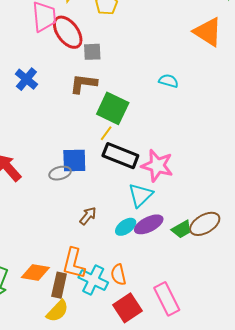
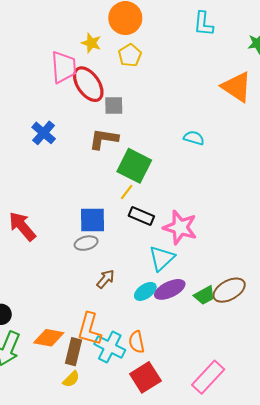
black rectangle: (120, 156) -> (141, 216), size x0.7
gray ellipse: (60, 173) -> (86, 243), moved
pink rectangle: (167, 299) -> (208, 377), moved, turned 68
yellow semicircle: (57, 311) -> (71, 379), size x0.7

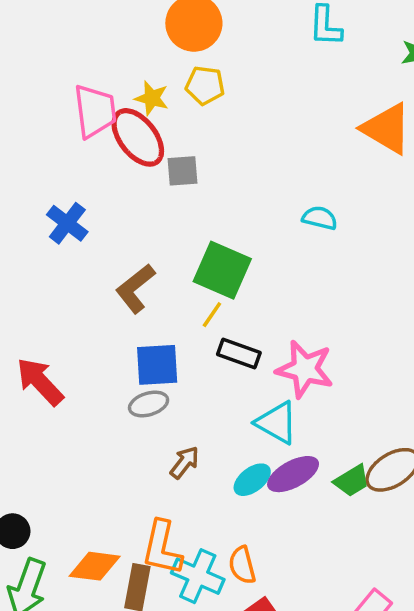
yellow star: (91, 43) -> (152, 98), moved
yellow pentagon: (130, 55) -> (205, 85), turned -30
brown L-shape: (104, 139) -> (135, 289), moved, turned -44
cyan triangle: (162, 258) -> (277, 423), turned -44

